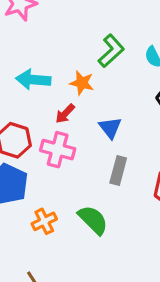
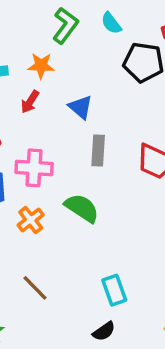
pink cross: (58, 150) -> (34, 168), moved

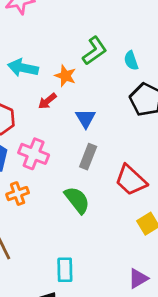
green semicircle: (82, 208) -> (77, 200), moved

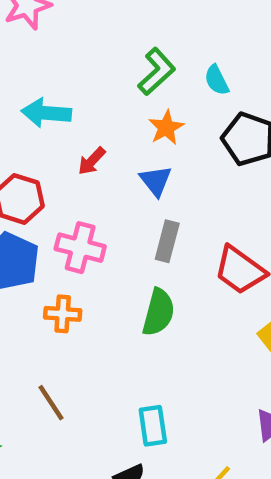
orange star: (65, 76) -> (166, 128), moved, turned 30
orange cross: (18, 194) -> (63, 314), turned 30
green semicircle: (77, 200) -> (158, 312), turned 60

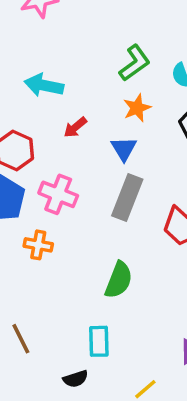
gray rectangle: (167, 241) -> (127, 197), size x1.4
green semicircle: (158, 312) -> (119, 280), moved
brown line: (51, 403) -> (21, 339), moved

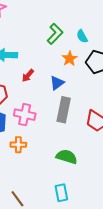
orange star: (137, 108) -> (70, 59), moved
blue triangle: (124, 149) -> (57, 83), turned 35
green semicircle: (119, 280) -> (67, 157), turned -85

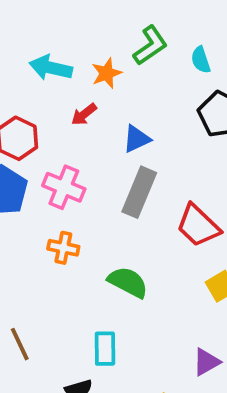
orange star: (70, 59) -> (107, 73), moved
orange cross: (18, 145) -> (63, 248), moved

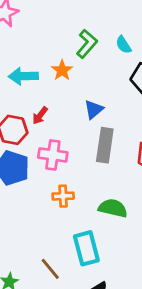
red arrow: (84, 114) -> (40, 115), moved
cyan rectangle: (105, 349) -> (86, 248), moved, size x1.4

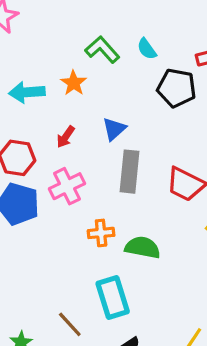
green L-shape: (87, 44) -> (102, 50), turned -80
red arrow: (40, 115) -> (66, 137), moved
pink cross: (53, 155) -> (67, 186), turned -32
orange cross: (63, 196) -> (101, 233), moved

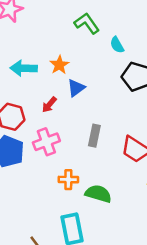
green L-shape: (102, 50) -> (87, 23), moved
blue triangle: (114, 129) -> (76, 88), moved
gray rectangle: (129, 172) -> (94, 136), size x0.7

